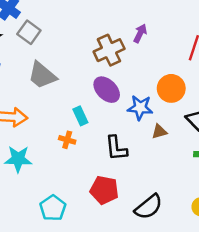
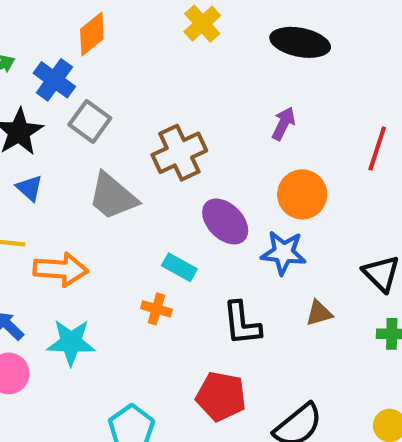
brown cross: (109, 50) -> (179, 153), moved
orange circle: (171, 88) -> (302, 194), moved
cyan rectangle: (80, 116) -> (179, 267), turned -36
brown triangle: (159, 131) -> (319, 313), moved

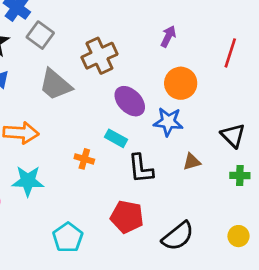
cyan rectangle: (179, 267) -> (116, 138), moved

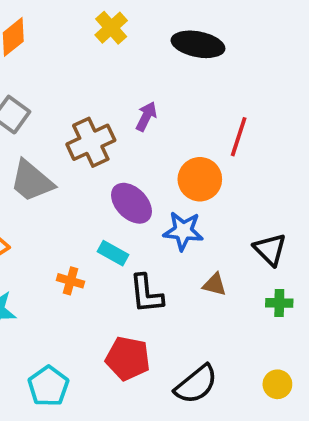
purple arrow: (168, 36) -> (146, 116), moved
red line: (230, 53) -> (239, 137), moved
brown triangle: (192, 162) -> (215, 285), turned 30

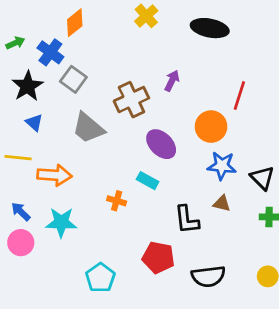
blue star: (183, 231) -> (222, 166), moved
black L-shape: (146, 294) -> (187, 220), moved
black semicircle: (196, 384) -> (208, 276), turned 32

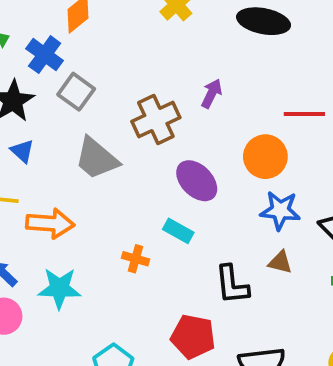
red line: (239, 96) -> (304, 114), turned 72

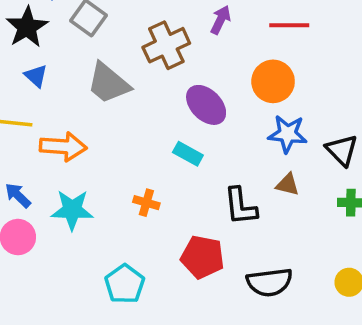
red line: (304, 114) -> (289, 25), moved
orange cross: (135, 259) -> (146, 203), moved

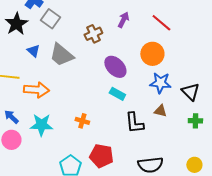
red line: (289, 25) -> (161, 23), turned 40
brown cross: (166, 45) -> (93, 34), size x0.7
blue triangle: (36, 76) -> (33, 51), moved
cyan rectangle: (188, 154) -> (117, 94), moved
red pentagon: (202, 257) -> (101, 156), moved

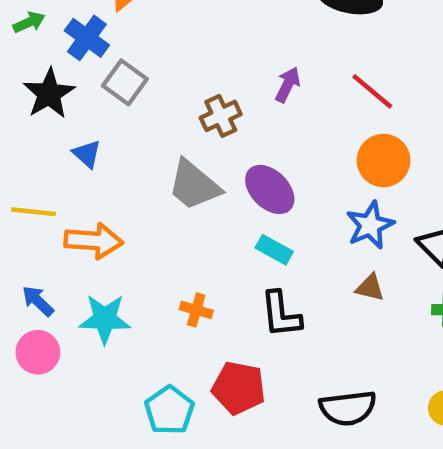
orange circle: (152, 54) -> (383, 161), moved
gray trapezoid: (61, 55) -> (194, 185), moved
blue star: (160, 83) -> (370, 225), turned -30
black L-shape: (134, 123) -> (281, 314), moved

